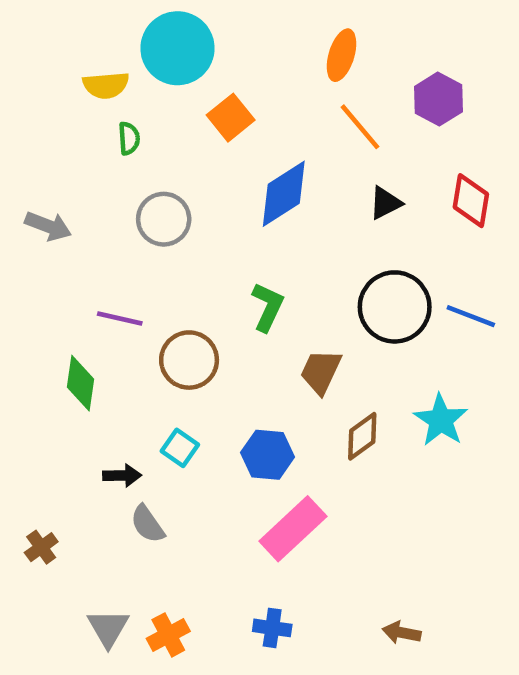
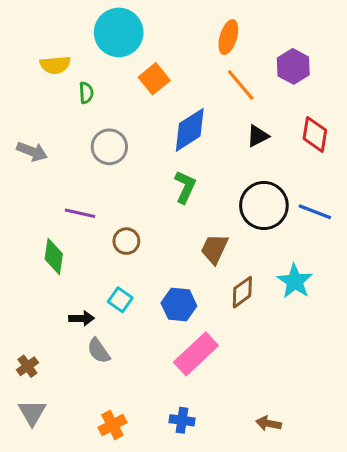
yellow semicircle: (106, 85) -> (55, 65), moved
green L-shape: (268, 307) -> (185, 187), moved
brown circle: (189, 360) -> (126, 241), size x0.7
gray triangle: (108, 628) -> (32, 413), moved

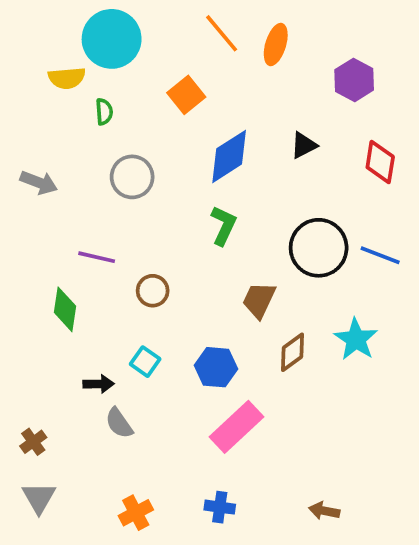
cyan circle: (119, 32) -> (112, 39), moved
orange line: (241, 85) -> (222, 33), moved
black triangle: (258, 136) -> (304, 145), moved

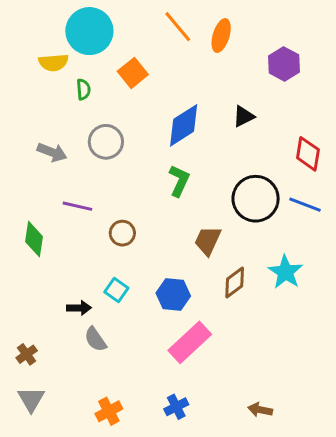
orange square: (186, 95) -> (133, 73), moved
red diamond: (380, 162) -> (308, 154), moved
gray arrow: (39, 183) -> (52, 152), moved
green diamond: (65, 309) -> (34, 239), moved
blue cross: (220, 507) -> (176, 407), turned -35

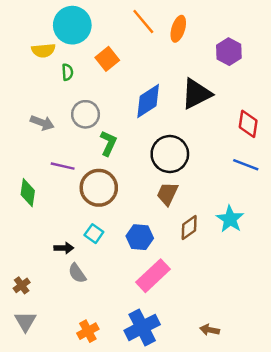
black triangle: (244, 116) -> (196, 94), size x1.8
green L-shape: (179, 181) -> (108, 143), moved
black circle: (256, 199) -> (170, 154), moved
brown circle: (122, 233) -> (99, 188), size x1.8
blue cross: (176, 407) -> (142, 327), size x1.8

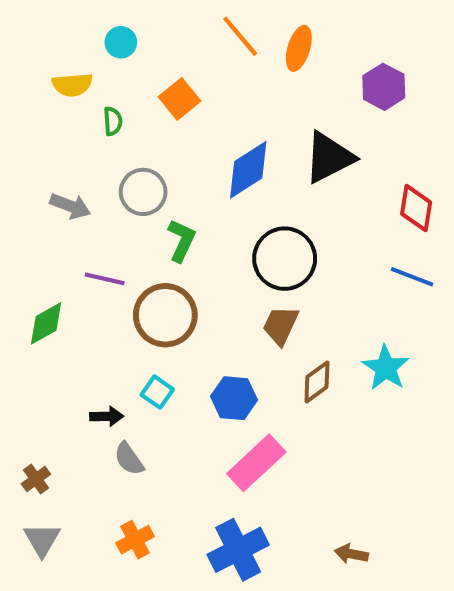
cyan circle: (72, 25) -> (121, 42), size x0.5
green diamond: (28, 193) -> (46, 323), turned 52
orange cross: (88, 331) -> (135, 540), moved

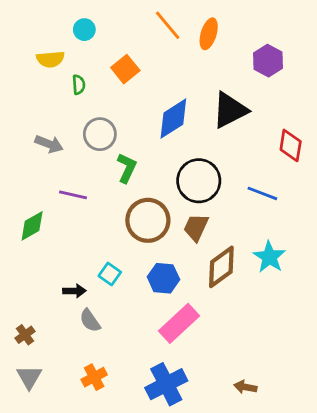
blue line: (412, 277) -> (262, 193), moved
brown circle: (165, 315) -> (148, 220), moved
brown diamond: (317, 382) -> (221, 267), size x1.4

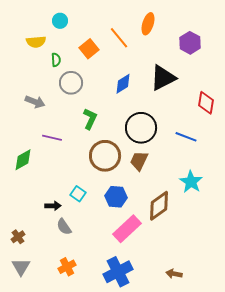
orange line: (168, 25) -> (119, 38), moved
blue diamond: (173, 119) -> (123, 84), size x0.7
gray circle: (100, 134) -> (71, 83), moved
brown diamond: (221, 267) -> (159, 206), moved

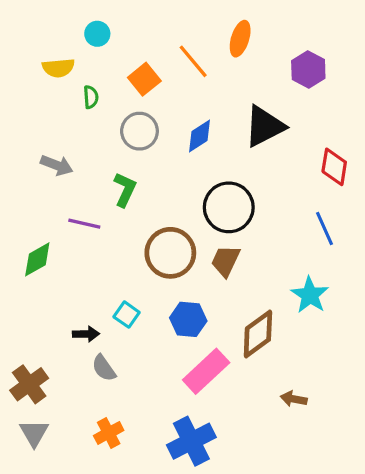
gray circle: (71, 83) -> (139, 131), moved
green L-shape: (90, 119) -> (125, 190), moved
blue line: (186, 137) -> (324, 228), moved, turned 45
brown cross: (18, 237) -> (29, 384), size x1.6
brown arrow: (174, 274) -> (294, 399), moved

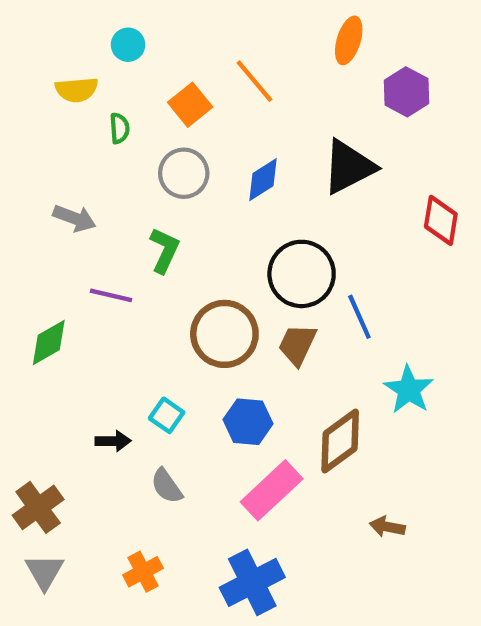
orange ellipse: (240, 39) -> (349, 40), moved
blue line: (324, 228) -> (359, 317), moved
gray semicircle: (104, 368) -> (167, 486), moved

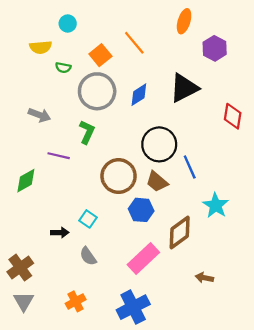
green semicircle: (119, 128) -> (63, 68), turned 105
gray circle: (184, 173) -> (97, 91), size x1.4
brown trapezoid: (297, 345) -> (157, 182), turned -75
blue hexagon: (248, 422) -> (141, 210), moved

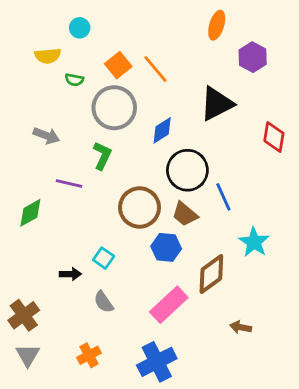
orange line: (134, 43) -> (155, 69), moved
blue diamond: (139, 95) -> (162, 130), moved

